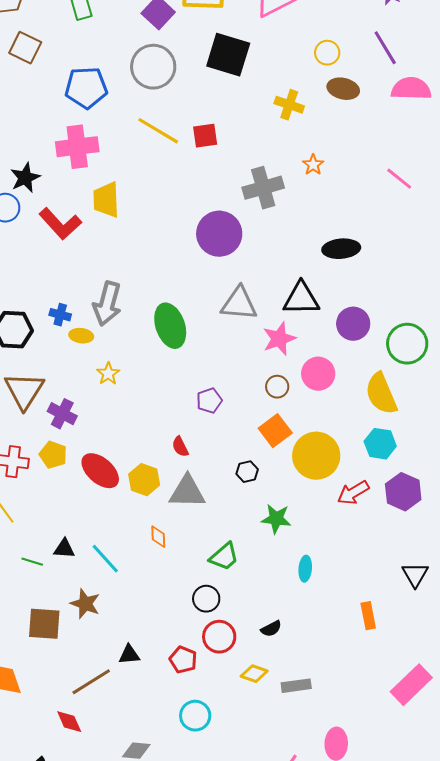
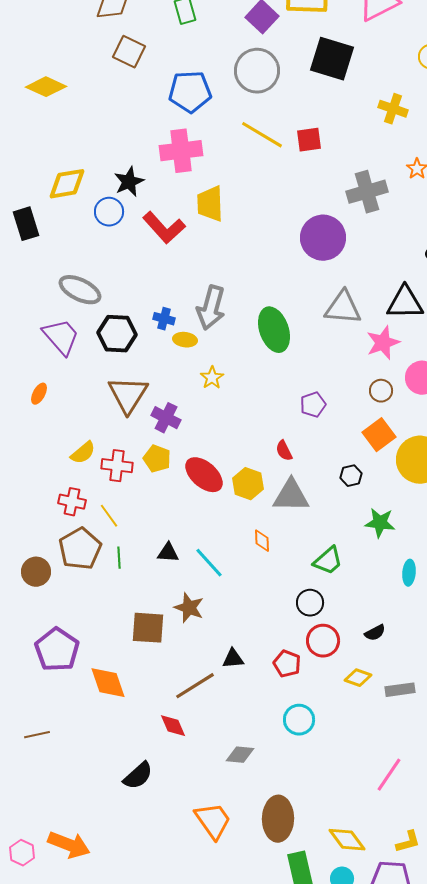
green line: (32, 562) -> (119, 558), moved, turned 70

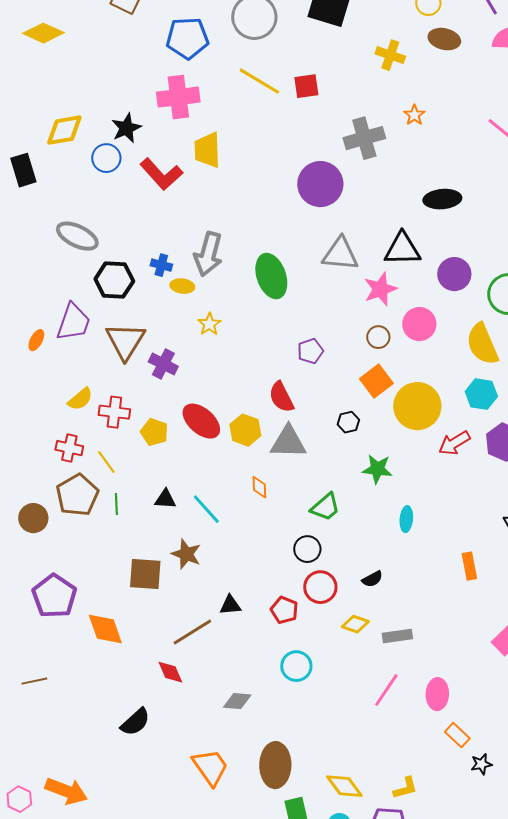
purple trapezoid: (61, 337) -> (73, 322), moved, turned 60
red semicircle: (284, 451) -> (281, 397), size x1.5
yellow pentagon: (157, 459) -> (154, 432), moved
pink line: (389, 775) -> (386, 690), moved

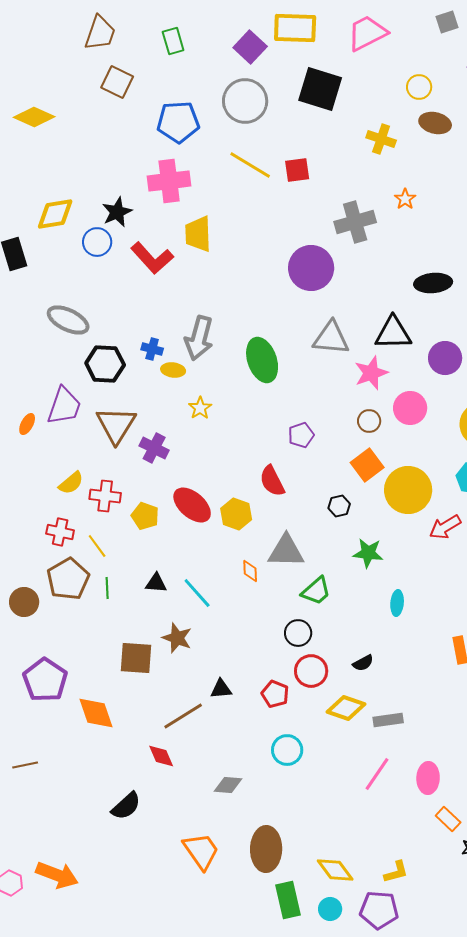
gray triangle: (288, 442) -> (286, 551), moved
yellow diamond: (355, 624) -> (346, 708), size x1.4

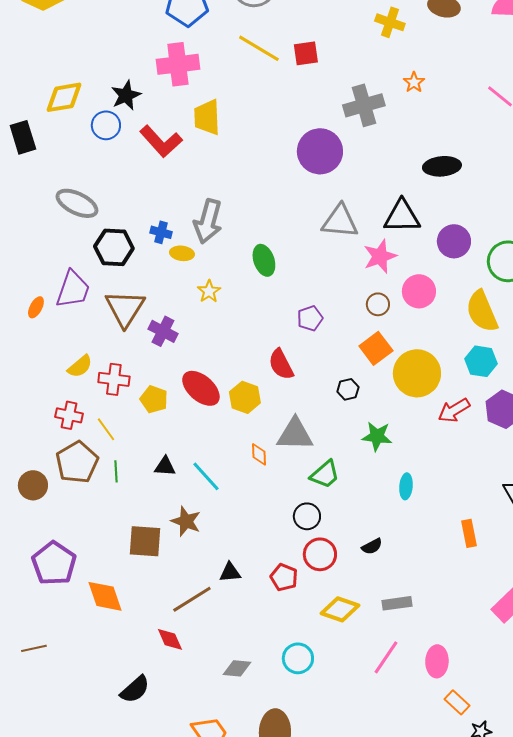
green ellipse: (262, 360) -> (264, 260), moved, size x0.7
yellow diamond: (346, 708) -> (340, 609), moved
cyan circle: (287, 750) -> (298, 658), moved

